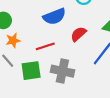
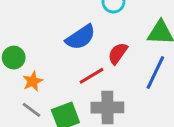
red line: (45, 46) -> (92, 76), moved

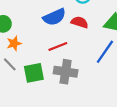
red semicircle: (118, 53) -> (80, 22), moved, turned 63

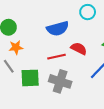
red semicircle: (80, 22) -> (79, 49), moved

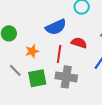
orange star: (16, 47) -> (32, 51), moved
red line: (57, 57) -> (59, 54), turned -60

